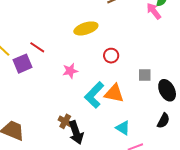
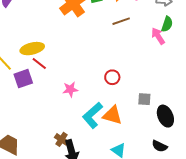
yellow ellipse: (86, 28) -> (32, 49), moved
black semicircle: (163, 121) -> (160, 146), turned 84

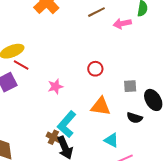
pink arrow: (158, 36) -> (122, 24), moved, turned -60
cyan L-shape: (92, 115) -> (67, 124), moved
black semicircle: (160, 146) -> (135, 118), moved

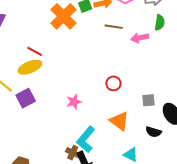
brown line: (96, 12) -> (114, 27), turned 36
red line: (21, 65) -> (35, 51), moved
orange triangle: (101, 106) -> (119, 121), turned 30

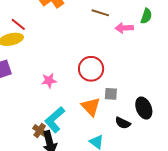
red circle: (113, 83) -> (91, 69), size x1.6
gray square: (148, 100) -> (111, 94), moved

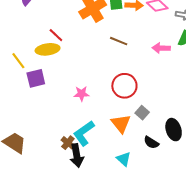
brown line: (100, 13) -> (119, 41), moved
gray square: (111, 94) -> (142, 113), turned 32

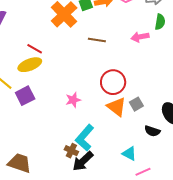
gray square: (142, 113) -> (136, 104), turned 32
orange triangle: (121, 124) -> (117, 107), moved
black arrow: (77, 156) -> (83, 161), turned 70

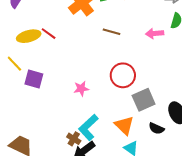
yellow ellipse: (30, 65) -> (29, 36), moved
purple square: (25, 96) -> (34, 79), turned 36
gray square: (136, 104) -> (144, 100), size x1.6
orange triangle: (117, 107) -> (124, 125), moved

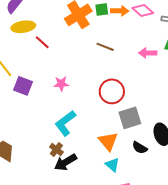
yellow ellipse: (29, 36) -> (23, 27), moved
pink star: (81, 89) -> (61, 84), moved
cyan L-shape: (88, 127) -> (65, 123), moved

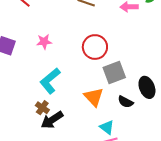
cyan triangle: (112, 165) -> (107, 127), moved

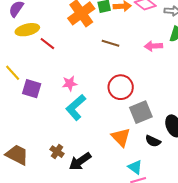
cyan L-shape: (50, 81) -> (76, 107), moved
brown cross: (42, 108) -> (57, 152), moved

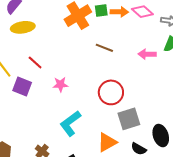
red line: (47, 44) -> (35, 62), moved
cyan L-shape: (76, 107) -> (70, 123), moved
orange triangle: (121, 137) -> (107, 142), turned 40

